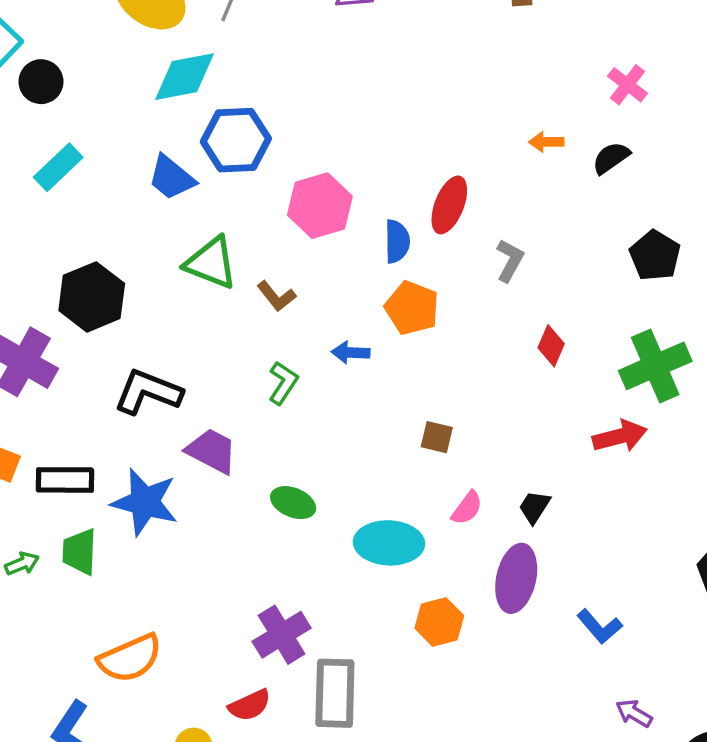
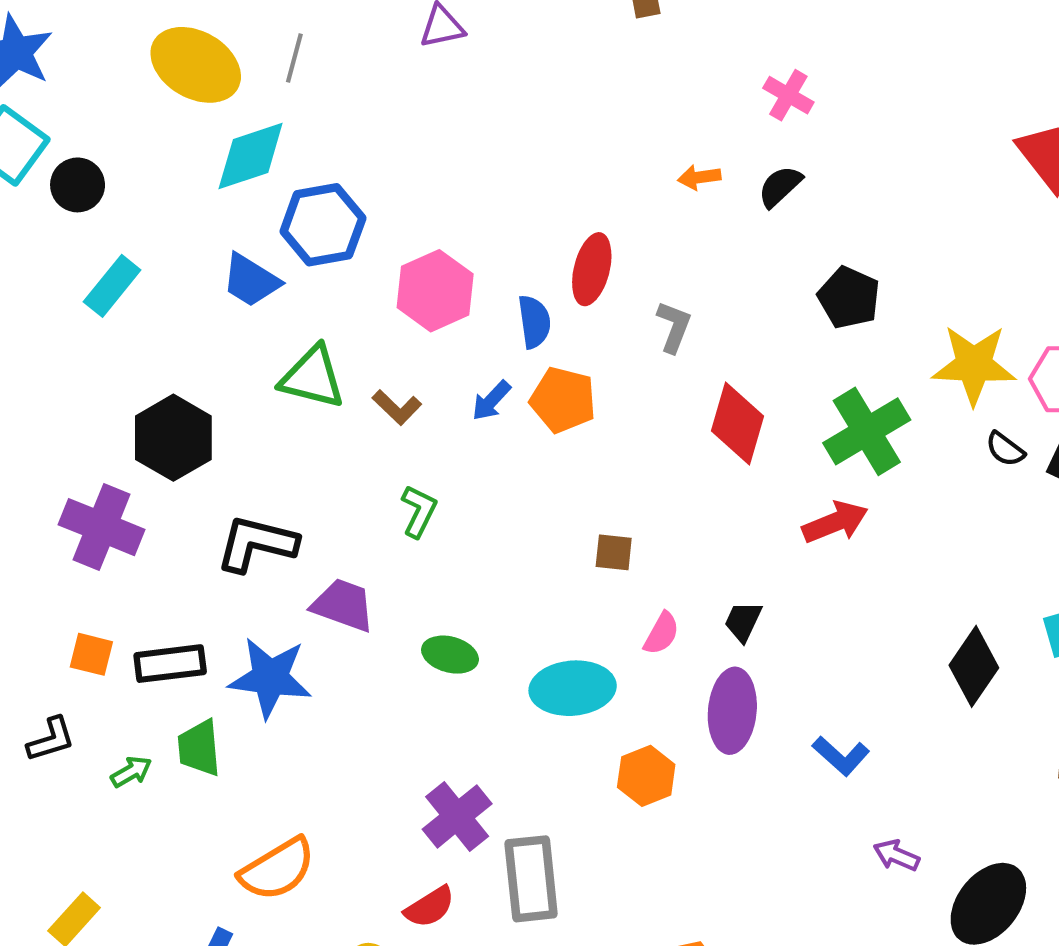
red diamond: (551, 346) -> (738, 424), size x1.6
blue arrow: (351, 352) -> (491, 401), moved, turned -42

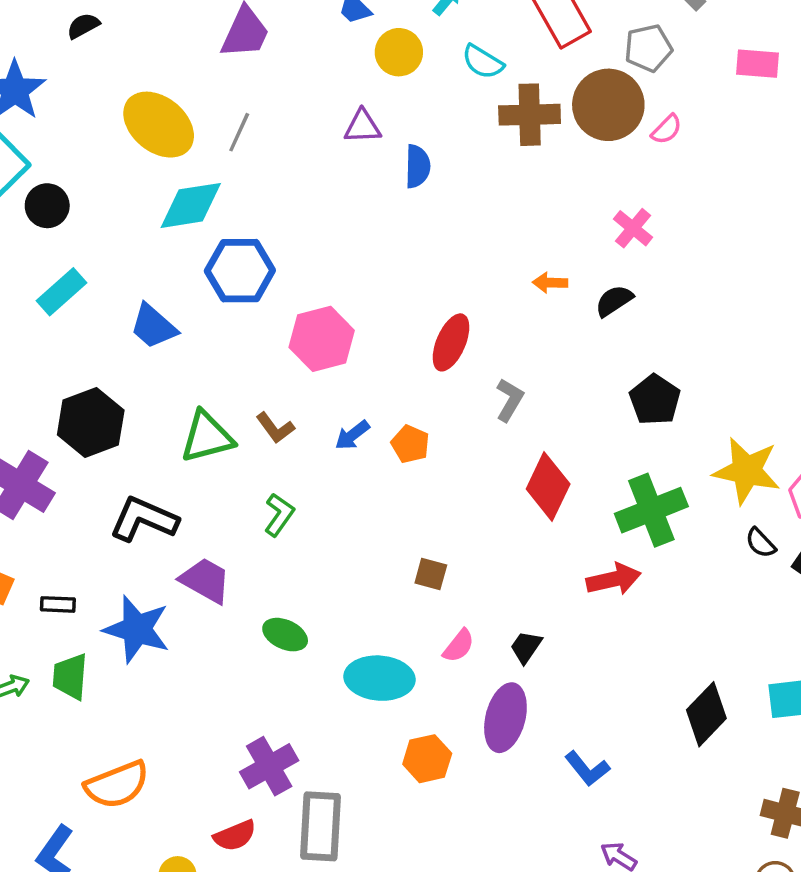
blue trapezoid: (251, 280) -> (153, 326), moved
blue semicircle: (534, 322) -> (417, 166), moved
green triangle: (312, 377) -> (207, 437), moved, turned -38
orange pentagon: (563, 400) -> (410, 444), size x0.7
black rectangle: (170, 664) -> (58, 604), size x0.6

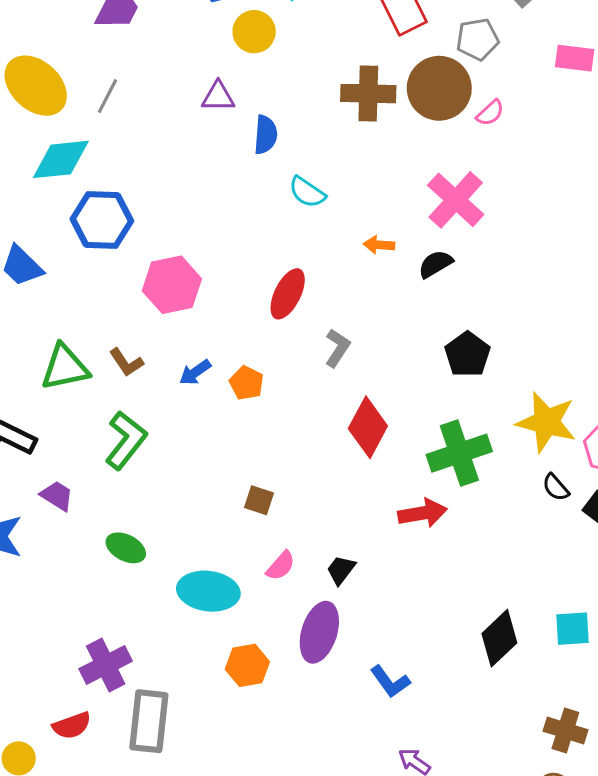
cyan semicircle: (483, 62) -> (307, 192), moved
pink cross: (633, 228) -> (456, 200), size x1.6
green L-shape: (279, 515) -> (126, 440), size x1.5
purple trapezoid: (205, 580) -> (57, 496), size x0.7

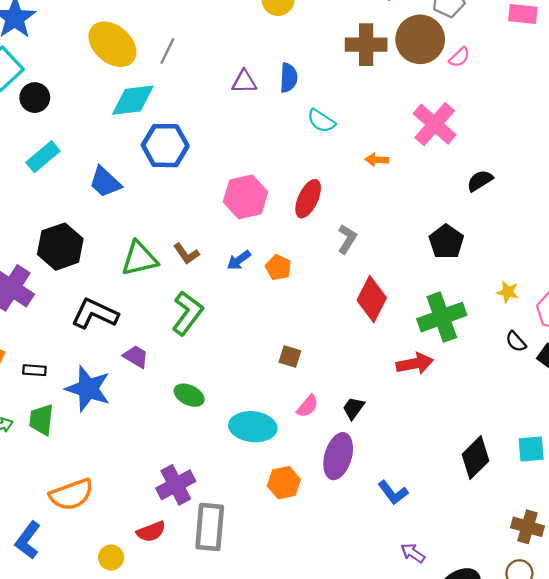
purple triangle: (218, 97) -> (244, 82), moved
black semicircle: (435, 264) -> (480, 181), moved
pink hexagon: (172, 285) -> (245, 197), moved
yellow star: (546, 422) -> (508, 292), size x0.5

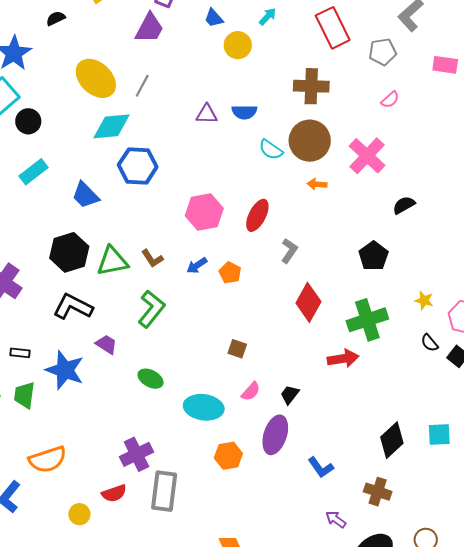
brown circle: (420, 39) -> (310, 141), moved
blue semicircle: (289, 78) -> (244, 112), turned 85
black hexagon: (60, 247) -> (69, 252), moved
brown cross: (527, 527) -> (378, 492), moved

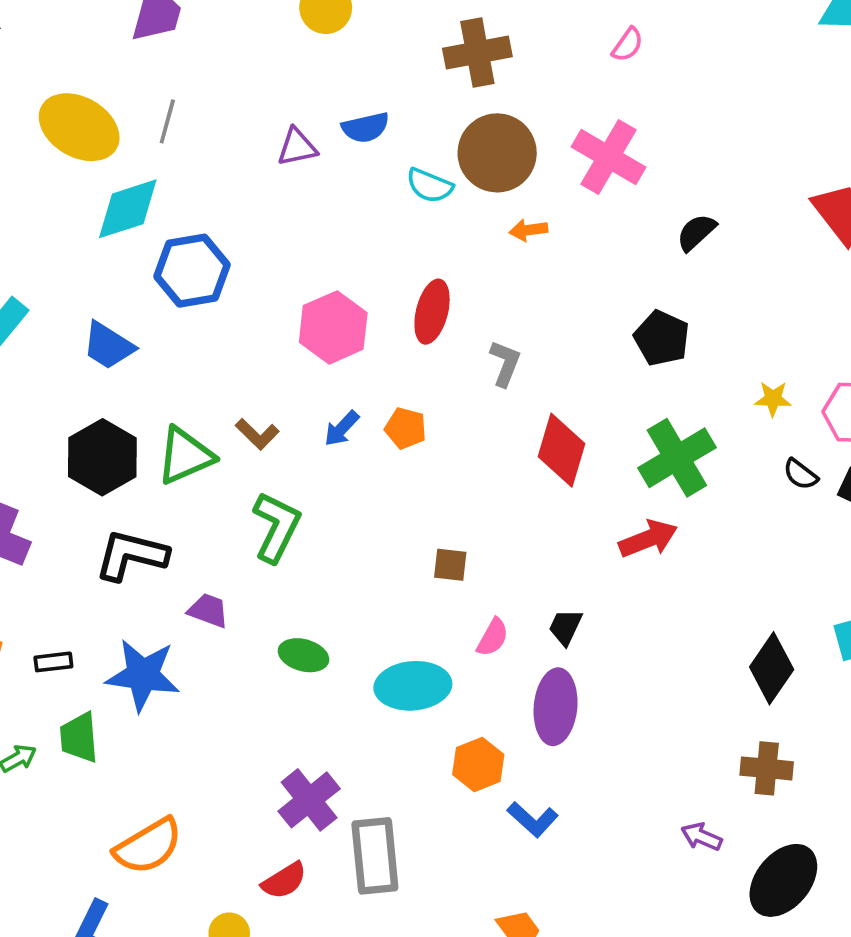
blue L-shape: (321, 467) -> (533, 819), moved

